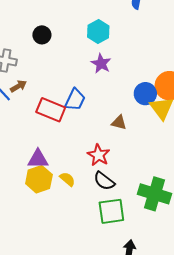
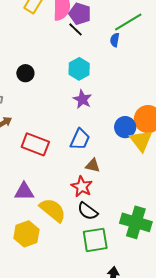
blue trapezoid: (75, 100) -> (80, 139), moved
brown triangle: (119, 122) -> (93, 165), moved
yellow hexagon: (39, 179) -> (26, 234), moved
yellow semicircle: (67, 179) -> (53, 210), size x1.8

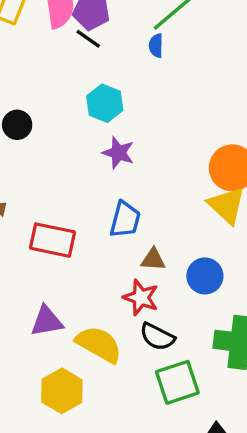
blue circle: (125, 127) -> (205, 276), moved

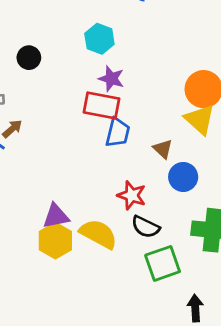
red rectangle: (52, 240) -> (102, 105), moved
brown triangle: (153, 260) -> (163, 149), moved, turned 40
yellow hexagon: (62, 391) -> (55, 241), moved

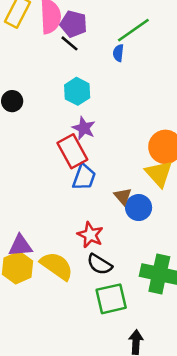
red rectangle: (102, 105) -> (72, 151), turned 44
blue circle: (183, 177) -> (139, 208), moved

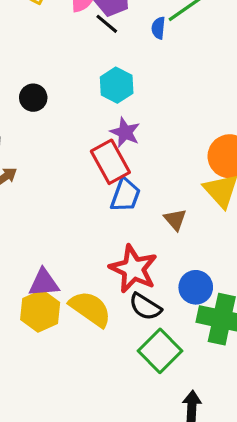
blue semicircle: (118, 53) -> (158, 28), moved
blue circle: (139, 208) -> (196, 287), moved
red star: (90, 235) -> (133, 269), size x1.4
green square: (111, 299) -> (160, 351), turned -32

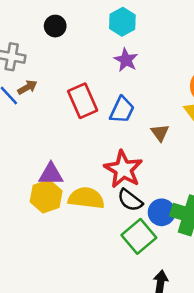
red rectangle: (110, 162) -> (83, 101), moved
blue circle: (196, 287) -> (162, 212), moved
yellow semicircle: (90, 309) -> (86, 198), turned -33

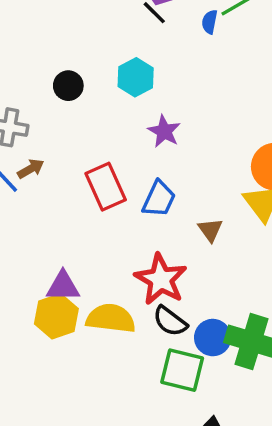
cyan hexagon: (122, 22) -> (136, 77), moved
green square: (139, 236) -> (182, 370), turned -36

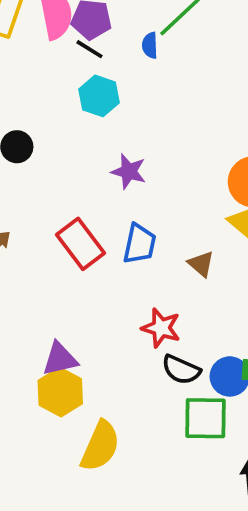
cyan hexagon: (136, 77) -> (99, 96), moved
red star: (161, 279) -> (161, 328), size x0.7
yellow semicircle: (111, 318) -> (100, 446), moved, turned 120

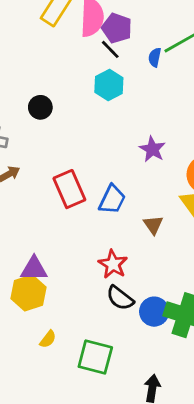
purple star: (129, 172) -> (152, 149), moved
green square: (205, 418) -> (95, 357), moved
yellow semicircle: (100, 446) -> (48, 339), size x0.5

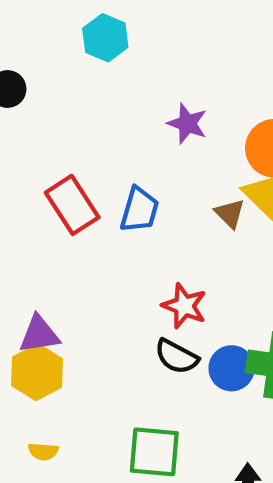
brown triangle: (153, 225) -> (230, 213), moved
red star: (113, 264) -> (184, 306), moved
yellow semicircle: (48, 339) -> (43, 451), moved, turned 66

